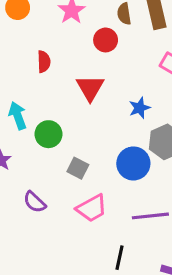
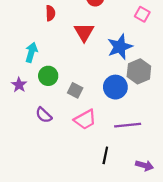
blue star: (140, 108) -> (120, 47), size x1.6
cyan arrow: (18, 116) -> (31, 52), turned 36
green circle: (48, 134) -> (48, 76), moved

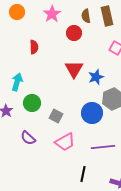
red triangle: (84, 32) -> (74, 69), moved
blue star: (120, 47) -> (96, 77), size x0.7

